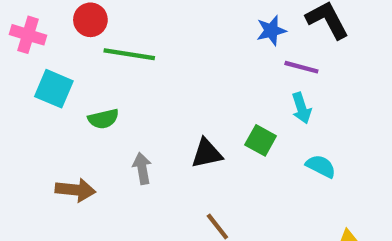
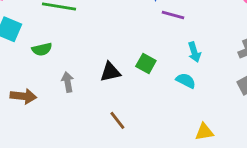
cyan arrow: (301, 108) -> (194, 52), moved

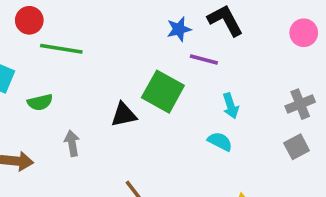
green square: (146, 63) -> (163, 92), moved, size x1.6
black triangle: (110, 72) -> (124, 115), moved

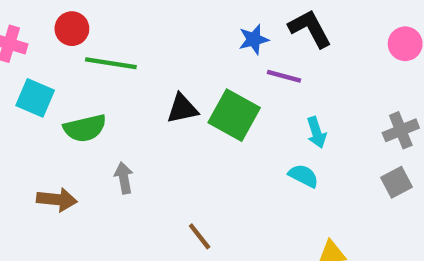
green semicircle: (40, 102) -> (85, 128), size x1.4
black triangle: (124, 115) -> (182, 109), moved

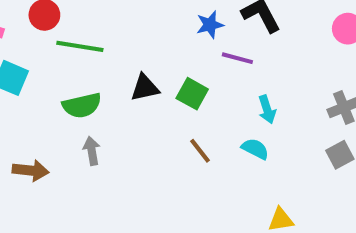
green square: (234, 115) -> (192, 94), size x0.7
green semicircle: (85, 128) -> (82, 105), moved
brown line: (200, 236) -> (200, 151), moved

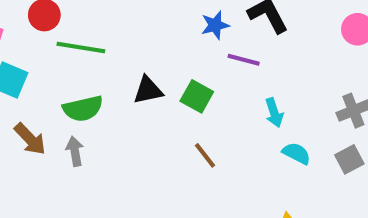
cyan semicircle: (255, 149) -> (296, 153), moved
gray arrow: (92, 151) -> (75, 151), moved
brown arrow: (31, 170) -> (30, 139), moved, turned 40

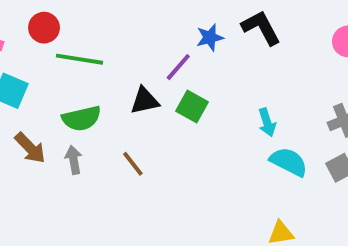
purple line: (244, 60) -> (178, 67), moved, turned -64
cyan semicircle: (296, 153) -> (289, 162), size x1.4
brown line: (205, 155) -> (133, 164), moved

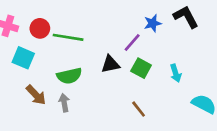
red circle: (44, 28) -> (40, 28), moved
cyan arrow: (267, 122) -> (176, 73), moved
brown line: (133, 164) -> (139, 109), moved

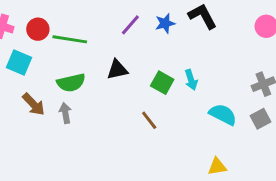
purple line: (132, 42) -> (130, 25), moved
green square: (141, 68) -> (162, 83), moved

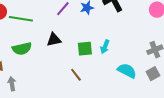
cyan arrow: (191, 80) -> (105, 47), turned 40
green square: (162, 83) -> (85, 49), turned -35
gray arrow: (65, 113) -> (12, 84), moved

